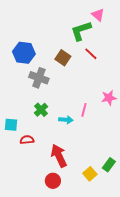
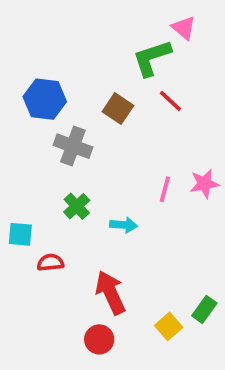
pink line: (84, 110) -> (165, 189), moved

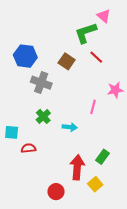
pink star: (204, 184) -> (115, 90), moved
red arrow: (110, 293) -> (77, 167), moved, turned 30
green rectangle: (204, 309) -> (103, 157), moved

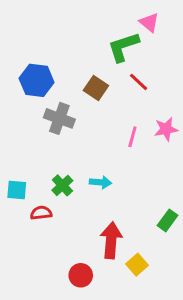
pink line: (93, 107) -> (132, 137), moved
green cross: (43, 116) -> (62, 185), moved
green rectangle: (103, 157) -> (167, 220), moved

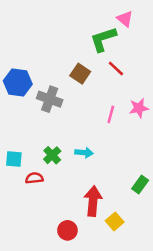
blue hexagon: (37, 80) -> (18, 83), moved

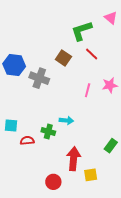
pink triangle: (125, 19) -> (111, 18), moved
green cross: (52, 155) -> (48, 132), moved, turned -32
yellow square: (115, 221) -> (91, 175), turned 32

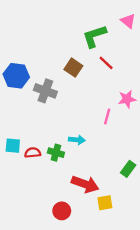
pink line: (88, 90) -> (107, 116), moved
red semicircle: (27, 141) -> (33, 153), moved
red arrow: (74, 159) -> (85, 184), turned 105

